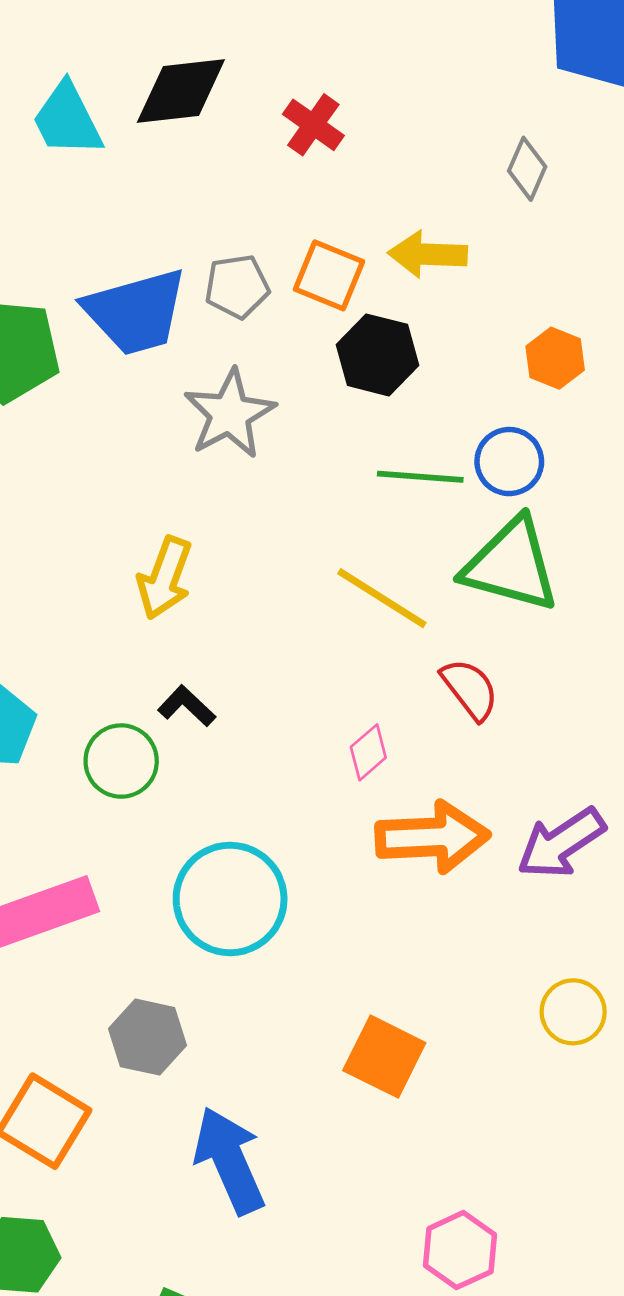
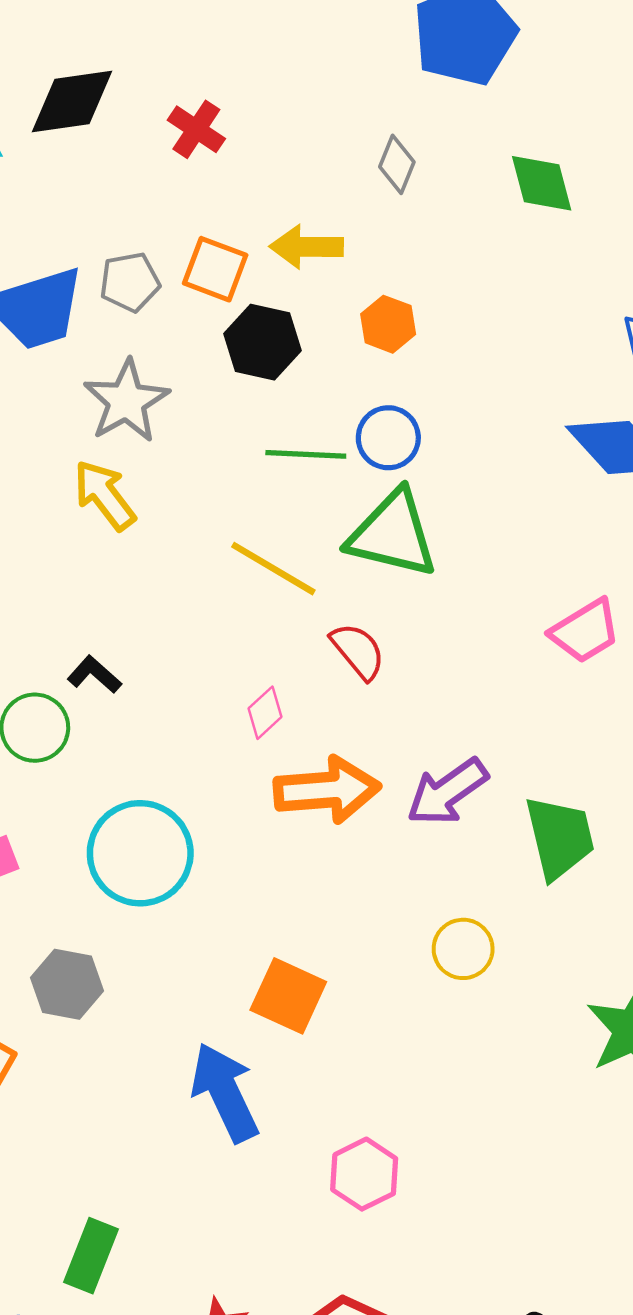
orange hexagon: (555, 358) -> (388, 324), moved
yellow arrow: (165, 578) -> (105, 495), moved, turned 124
blue arrow: (229, 1160) -> (225, 1092), moved

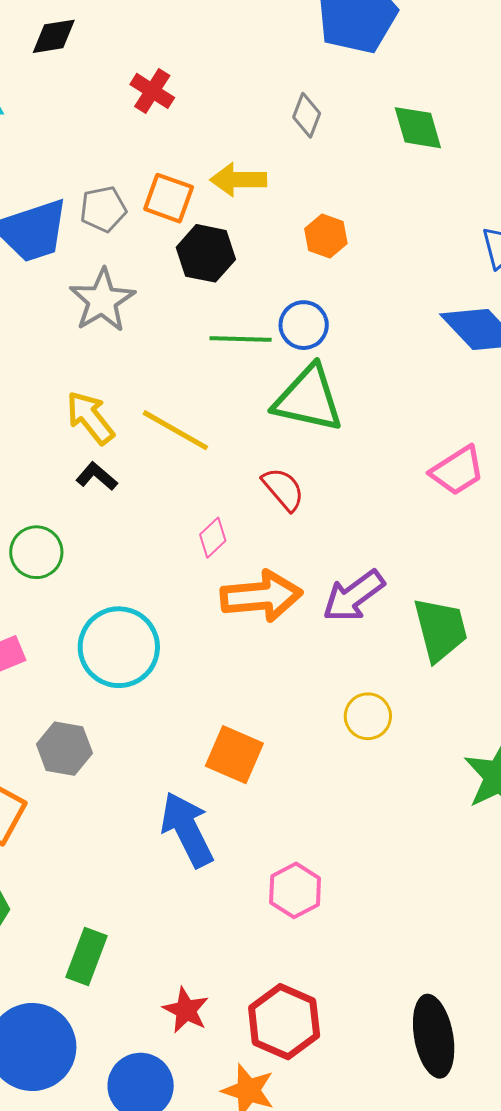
black diamond: (72, 101) -> (54, 36), moved, size x0.7
orange hexagon: (388, 324) -> (326, 236), moved
yellow arrow: (105, 495) -> (90, 418), moved
yellow line: (273, 569) -> (175, 430), moved
black L-shape: (94, 675) -> (97, 476), moved

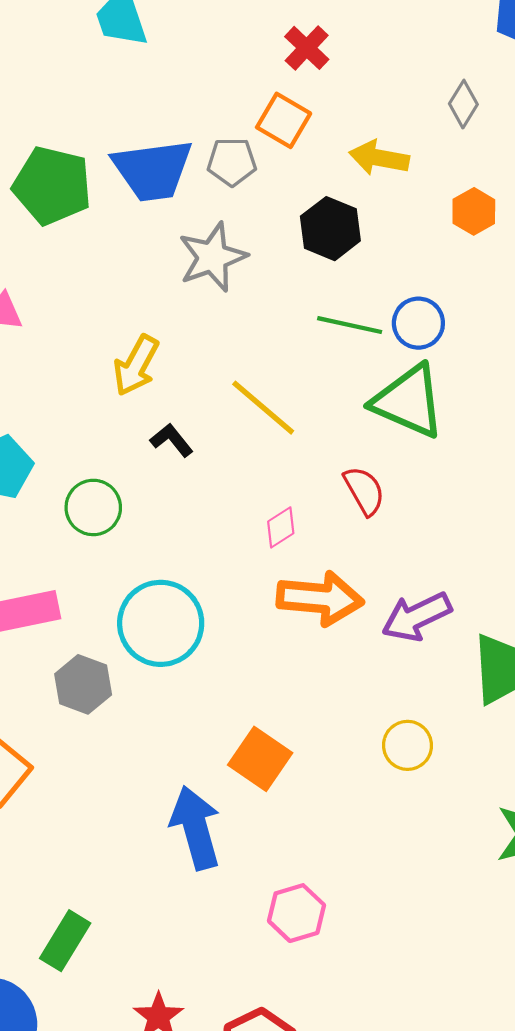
orange square: (169, 198) -> (284, 120), moved
orange hexagon: (326, 236) -> (474, 211), moved
yellow arrow: (90, 418) -> (136, 365), moved, turned -124
gray hexagon: (64, 749) -> (83, 684), moved

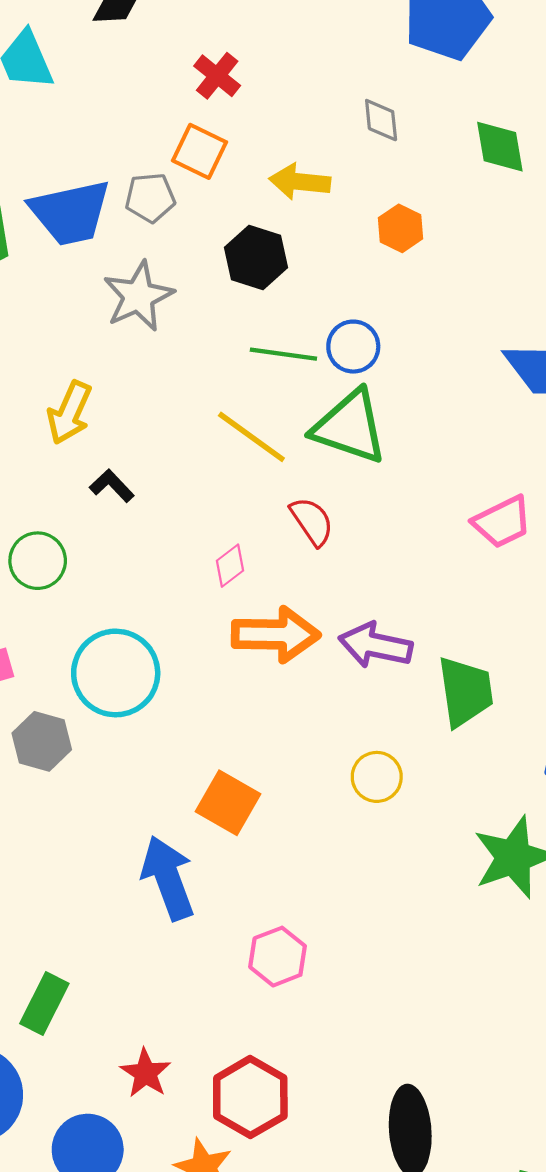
gray diamond: (463, 104) -> (381, 120), turned -33
yellow line: (263, 408) -> (251, 437), moved
purple arrow: (417, 617) -> (375, 645), turned 42

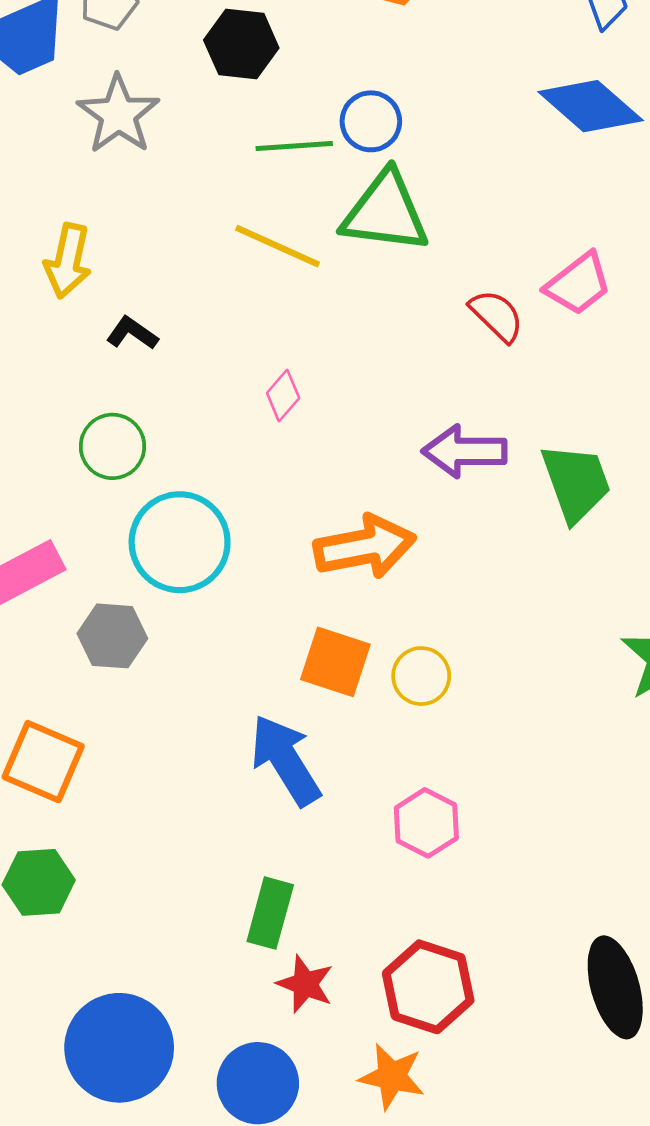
red semicircle: (312, 521) -> (497, 316), moved
green circle: (38, 561) -> (112, 446), moved
orange arrow: (276, 634) -> (365, 547), moved
yellow circle: (377, 777) -> (421, 676), moved
green rectangle: (44, 1004) -> (270, 913), moved

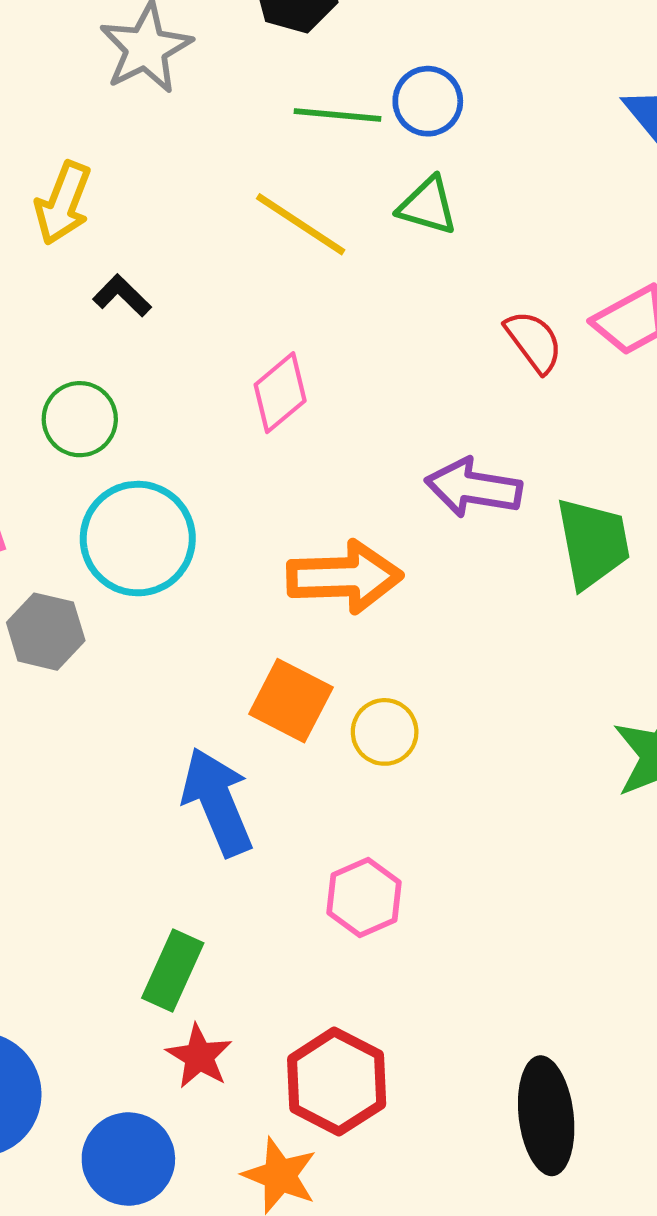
green triangle: (385, 212) -> (428, 206), size x0.6
pink diamond: (283, 395) -> (280, 393), size x1.4

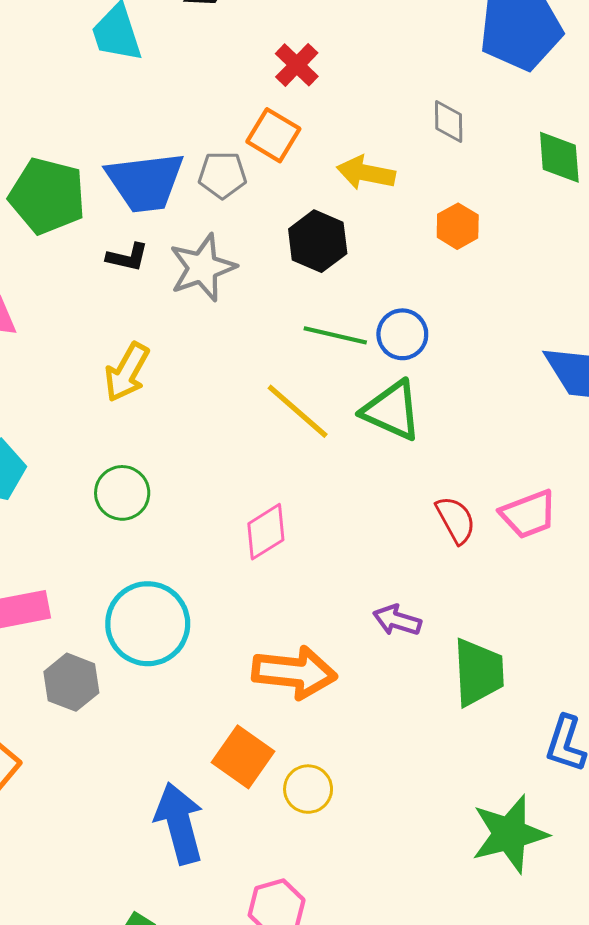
green triangle: (428, 206) -> (392, 410), size x1.4
black L-shape: (122, 296) -> (127, 257), moved, turned 141
green circle: (80, 419) -> (122, 493), moved
purple arrow: (473, 488) -> (397, 620), size x0.7

